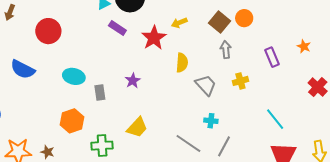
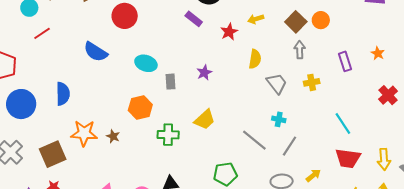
red star: (154, 38) -> (229, 32), size x0.7

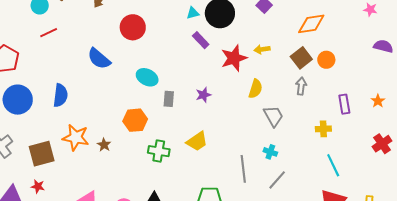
red star: (229, 32) -> (234, 58), size x1.5
yellow cross: (312, 82) -> (323, 129), moved
gray line: (254, 140) -> (243, 169), turned 36

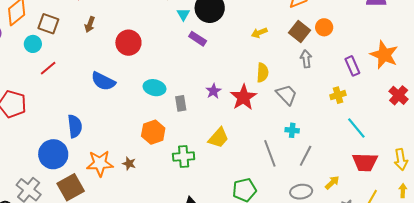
cyan triangle: (193, 13) -> (183, 14), turned -32
red star: (234, 58) -> (243, 97), moved
blue circle: (18, 100) -> (53, 154), moved
orange star: (378, 101) -> (384, 55), size x2.0

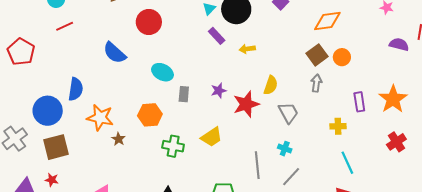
yellow arrow: (259, 33) -> (247, 49), moved
orange star: (100, 163) -> (100, 118), moved

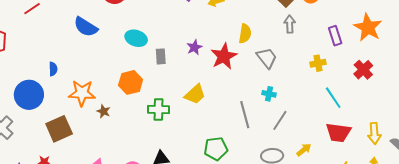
blue semicircle: (76, 89) -> (53, 69), size x0.6
red cross: (396, 142) -> (363, 70), moved
brown square: (56, 147) -> (59, 129), moved

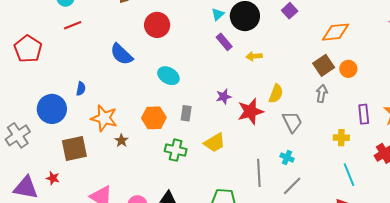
gray rectangle: (161, 56) -> (186, 113), moved

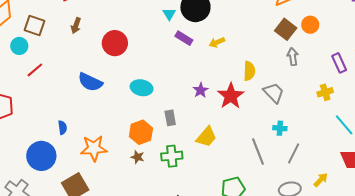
brown star: (121, 141) -> (138, 157), moved

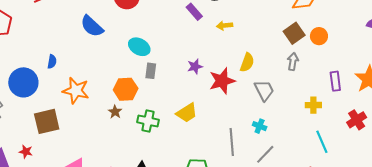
gray rectangle: (170, 118) -> (151, 71), moved

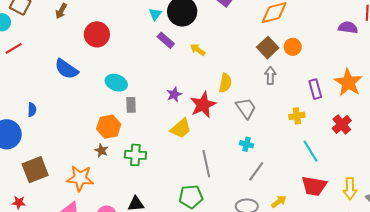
yellow arrow: (225, 26) -> (198, 50), turned 49
orange star: (76, 91) -> (80, 178), moved
yellow trapezoid: (187, 113) -> (181, 128), moved
gray line: (232, 142) -> (206, 164), moved

